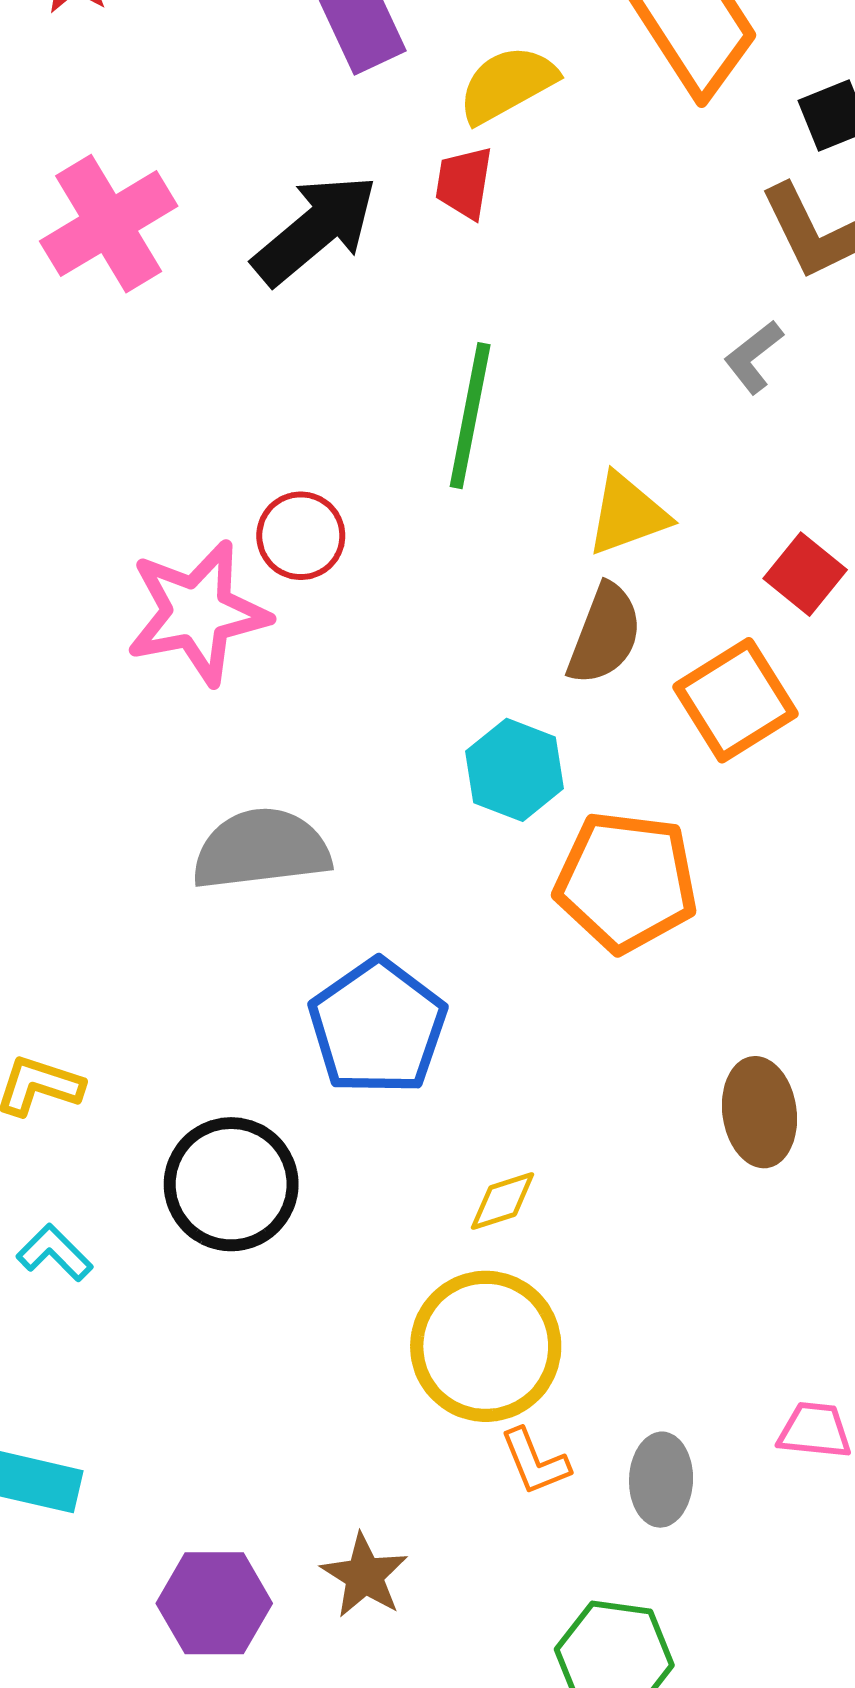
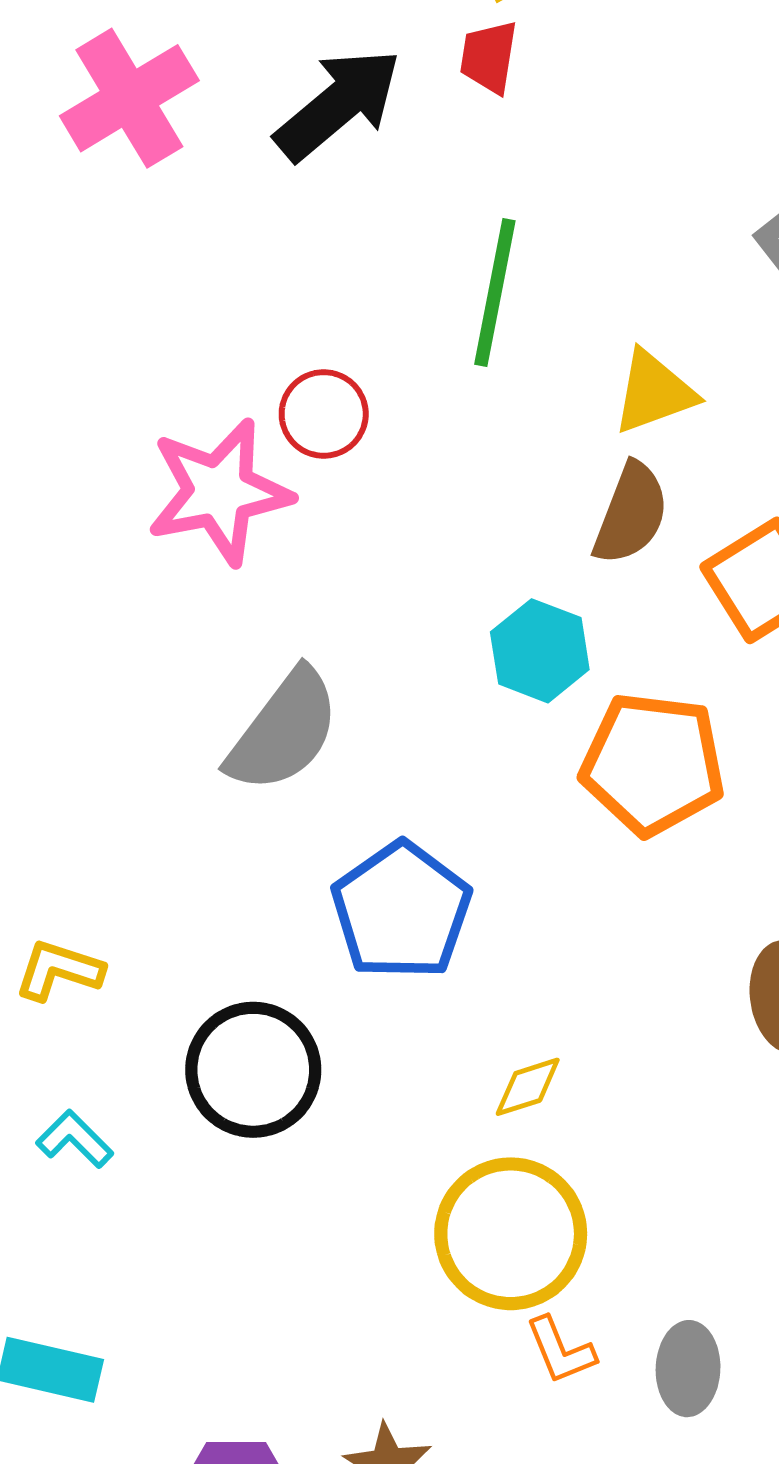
gray semicircle: (261, 849) -> (284, 731), turned 134

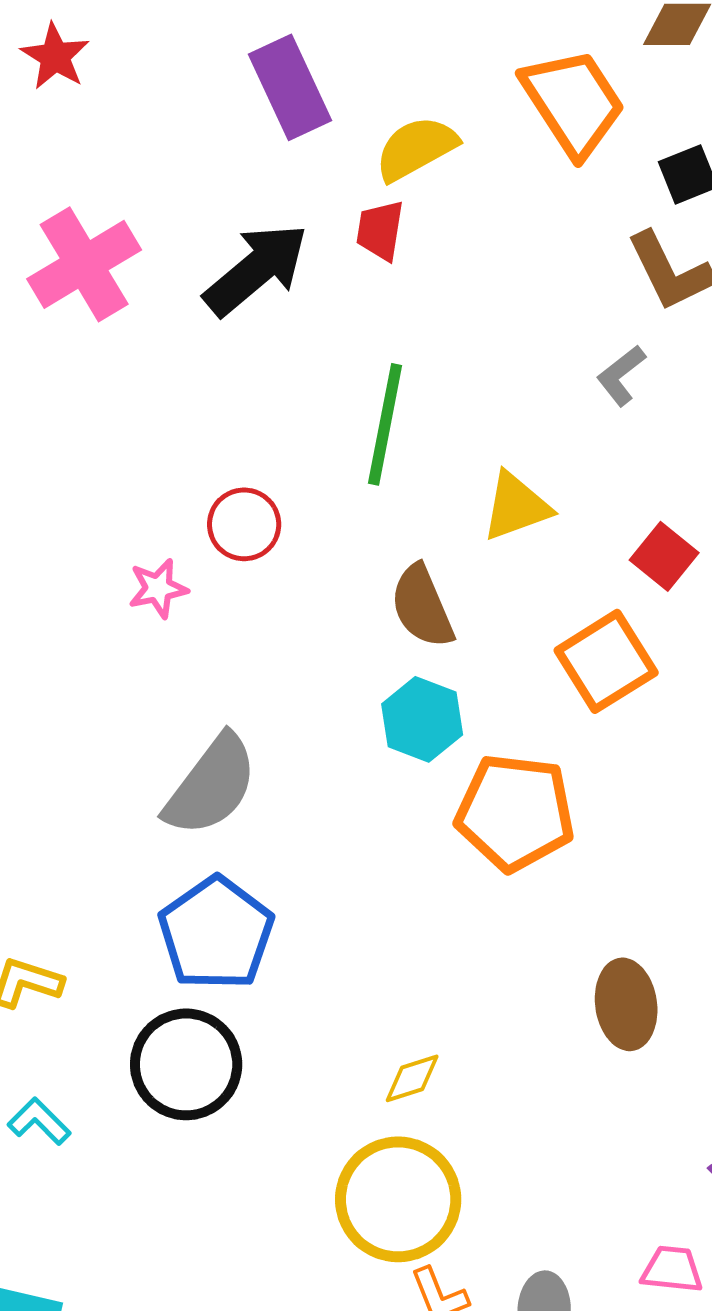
pink star: (219, 492) -> (158, 588), size x0.5
brown semicircle: (631, 514) -> (422, 606), moved, turned 136
blue pentagon: (401, 911) -> (216, 933), moved

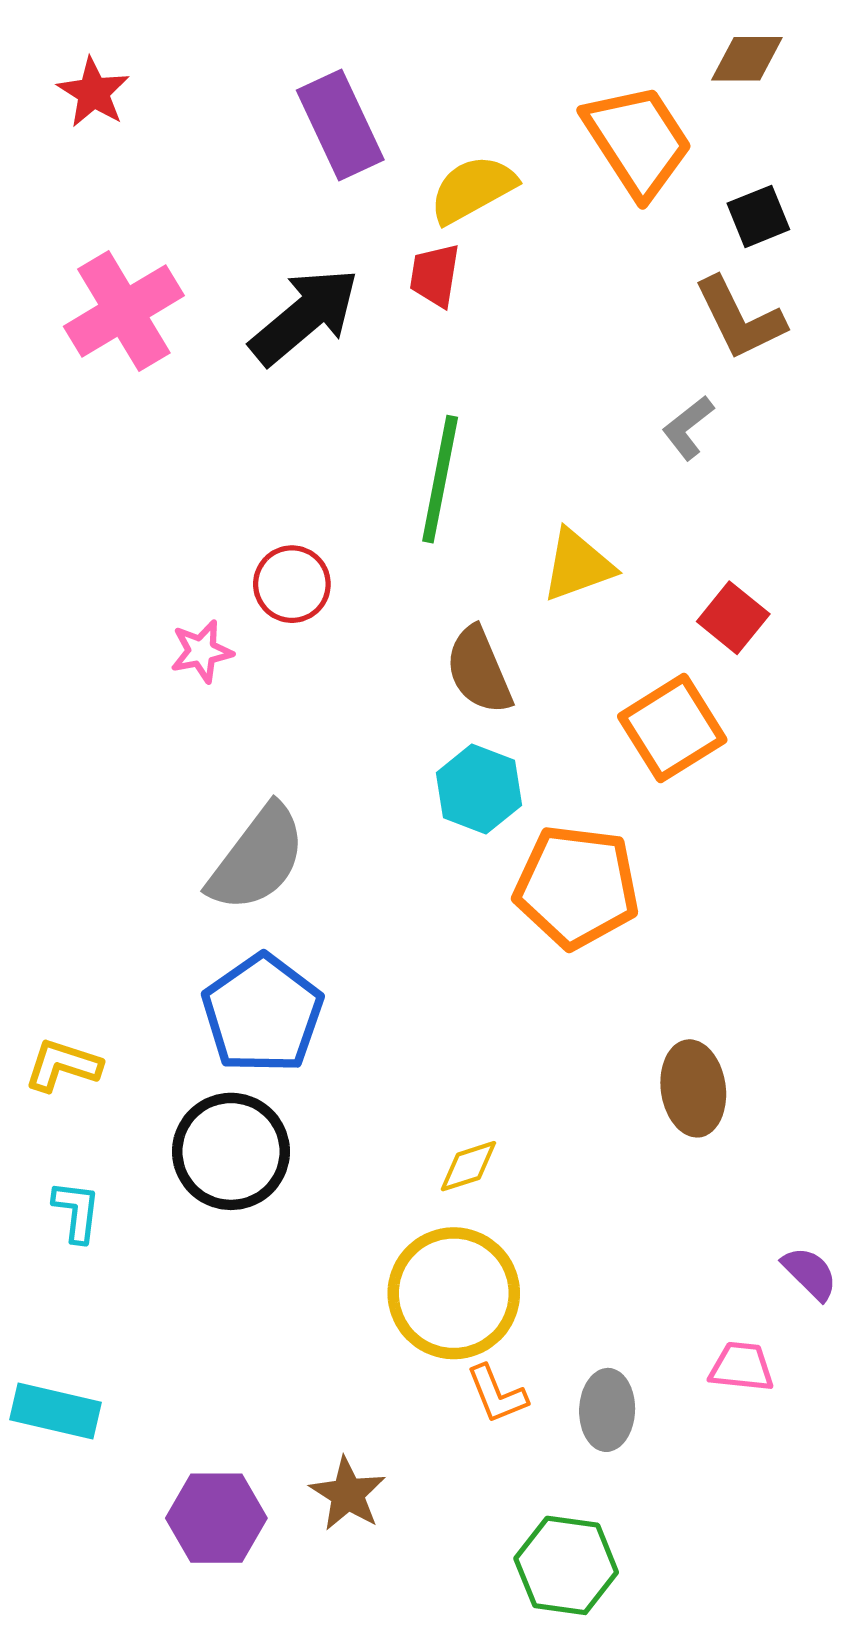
cyan L-shape: (39, 1121) -> (77, 1211), turned 52

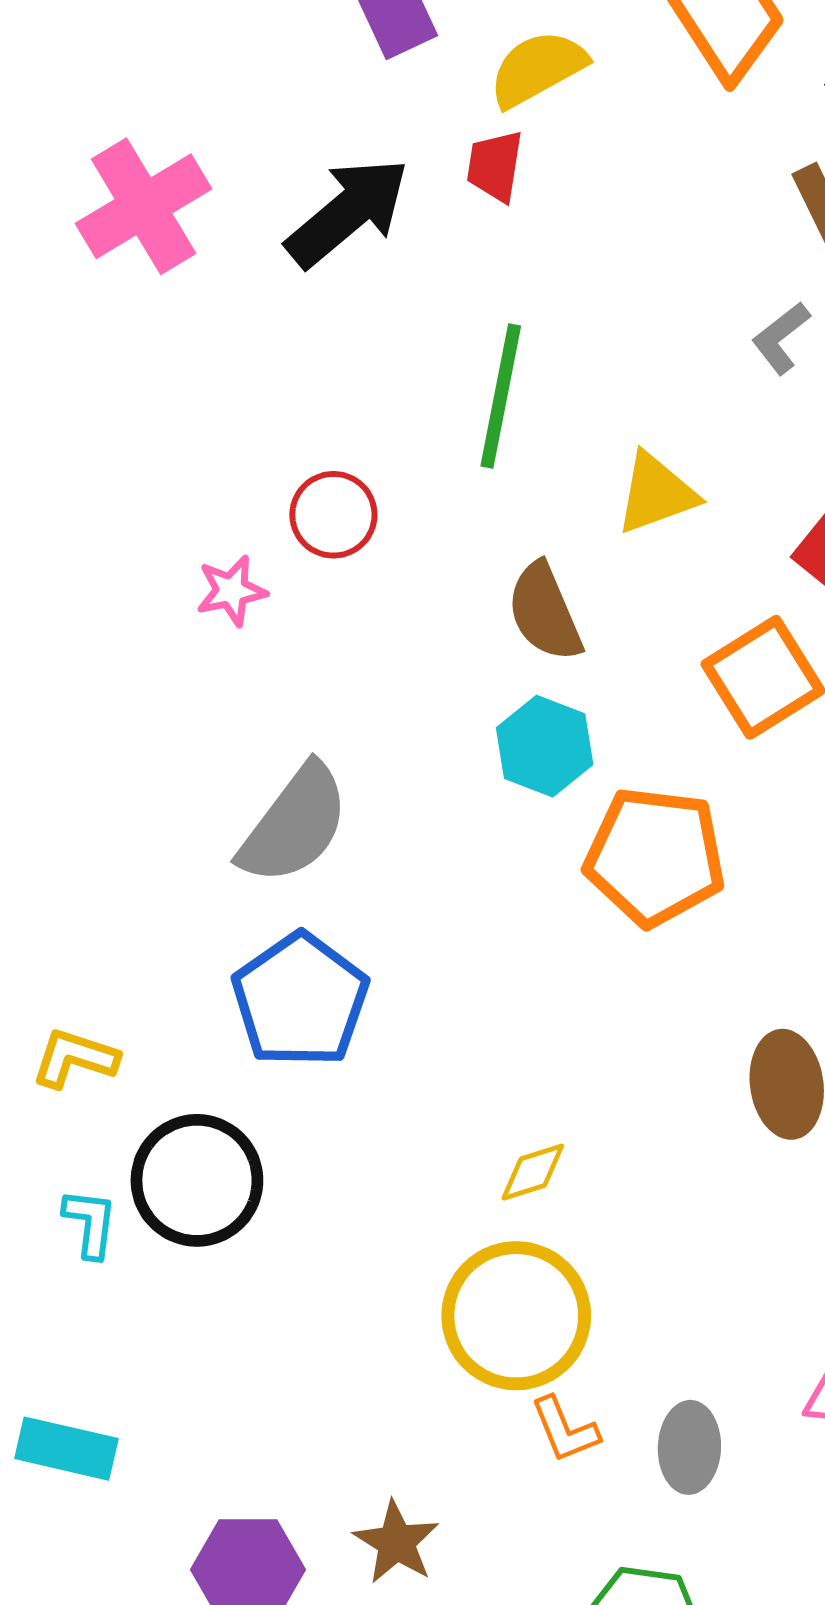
black circle: (231, 1151) -> (197, 1180), moved

